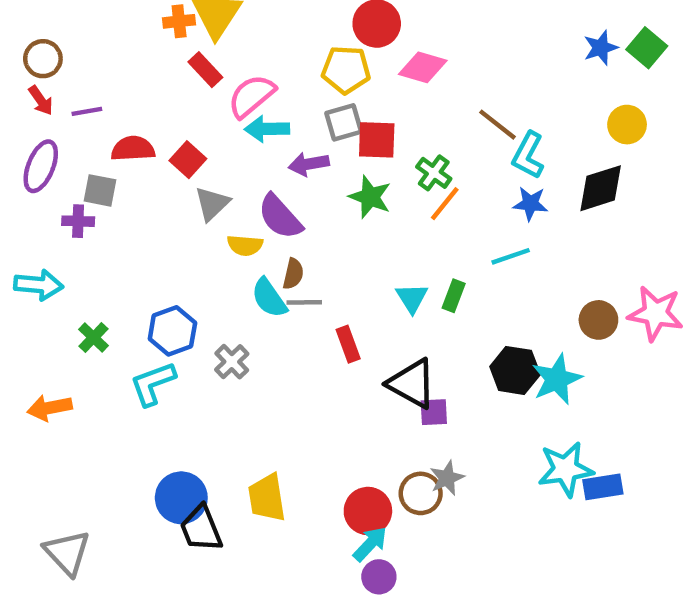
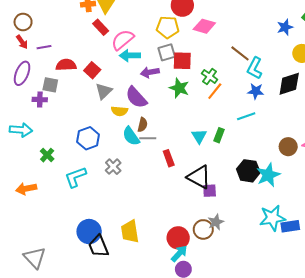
blue star: (601, 48) -> (285, 27), moved
blue hexagon: (172, 331) -> (88, 138), moved

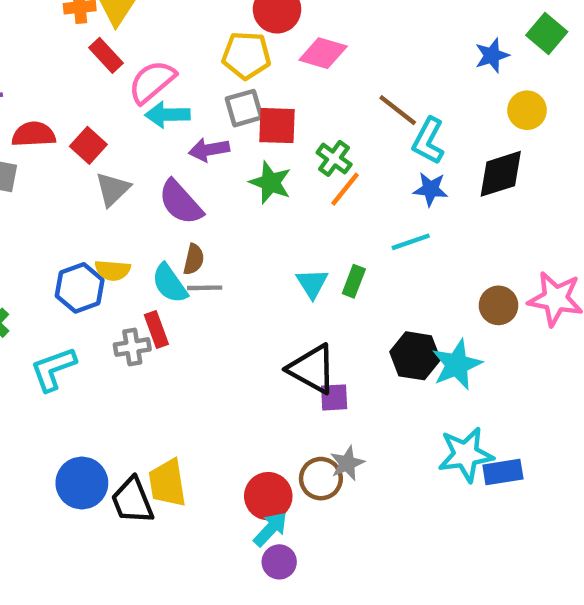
yellow semicircle: (119, 111) -> (113, 270), moved
red rectangle: (169, 158) -> (156, 329), moved
gray cross: (113, 167) -> (132, 347), turned 35
black trapezoid: (98, 246) -> (132, 501), moved

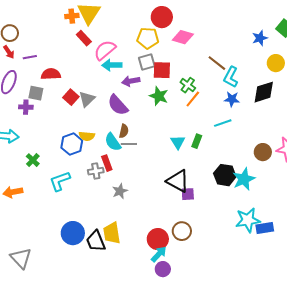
red square: (88, 145) -> (71, 97), moved
gray star: (347, 463) -> (120, 191), moved

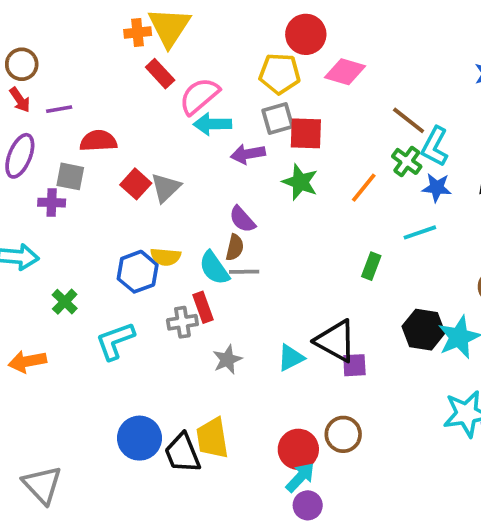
green cross: (188, 85) -> (407, 161), moved
purple semicircle: (118, 105) -> (242, 219), moved, size x0.7
cyan triangle: (178, 142) -> (291, 358), moved, turned 35

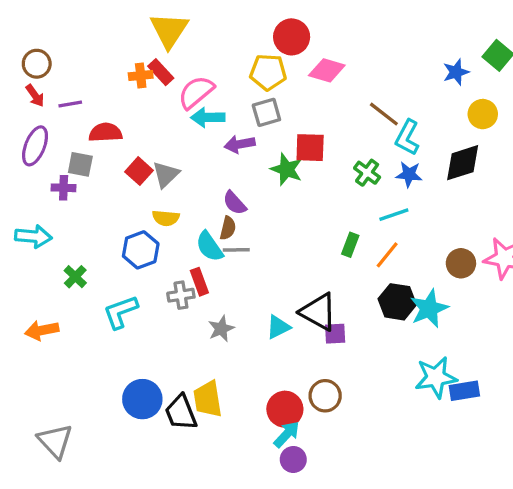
orange cross: (138, 32) -> (141, 75), moved
red square: (306, 133) -> (310, 148), moved
green cross: (407, 161) -> (367, 173), moved
orange line: (364, 188) -> (387, 255), moved
yellow semicircle: (166, 257) -> (166, 218), moved

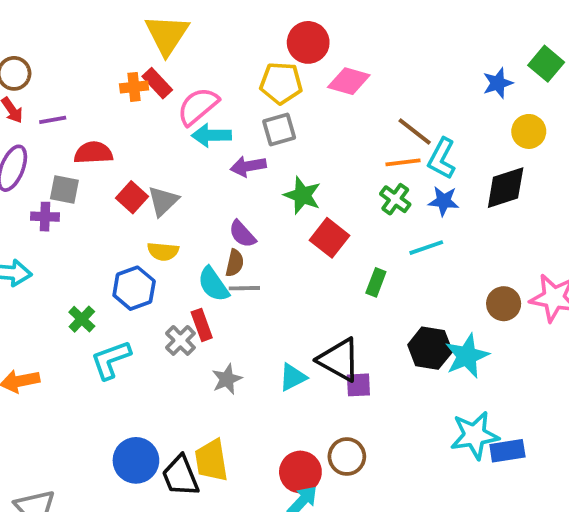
red square: (310, 148) -> (329, 238), moved, turned 36
orange line: (387, 255) -> (403, 162), moved, turned 44
green cross: (75, 277) -> (82, 319), moved
gray cross: (181, 295) -> (180, 340), turned -36

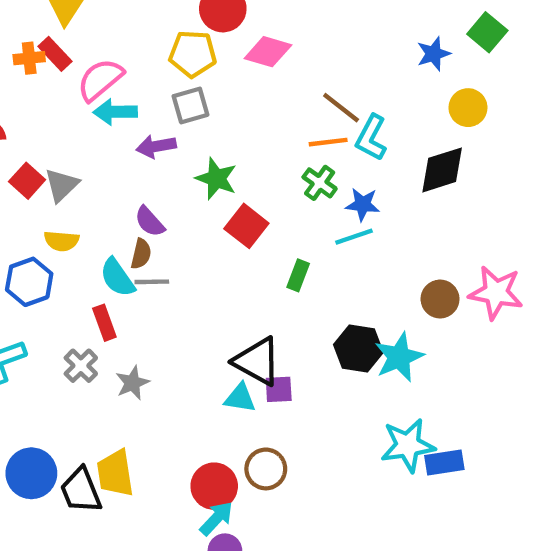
blue star: (444, 201) -> (363, 204), moved
gray cross: (180, 340) -> (81, 366), moved
cyan triangle: (293, 377) -> (240, 398), moved, turned 36

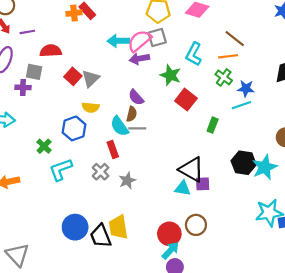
pink semicircle: (100, 80) -> (139, 41), moved
cyan L-shape: (371, 138) -> (194, 54), moved

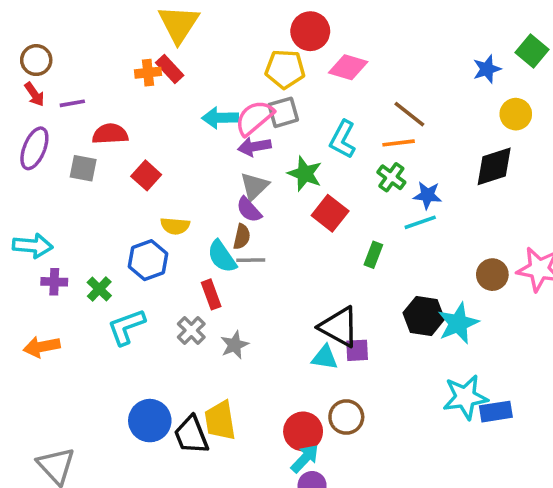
gray triangle: (91, 79) -> (254, 186), moved
purple cross: (23, 87) -> (54, 282), moved

